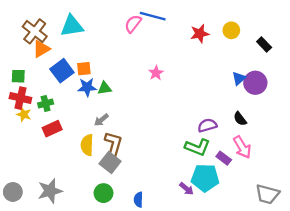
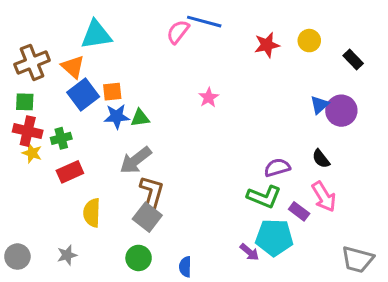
brown cross: (35, 31) -> (32, 62), moved, turned 30
orange triangle: (41, 49) -> (73, 67), moved, turned -48
gray arrow: (101, 120) -> (136, 160), size x1.6
yellow semicircle: (87, 145) -> (92, 213), moved
gray star: (50, 191) -> (67, 255), size x0.6

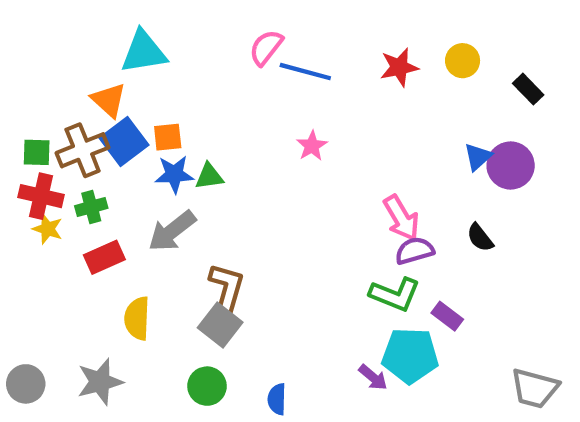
blue line: (204, 22) -> (305, 72), moved
brown cross: (32, 62) -> (83, 150), moved
gray arrow: (136, 160) -> (172, 231), moved
pink arrow: (324, 197) -> (401, 218), moved
gray star: (67, 255) -> (100, 382), size x1.5

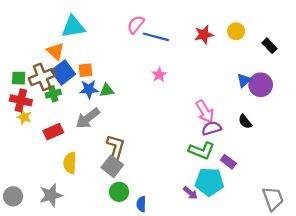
green cross: (91, 207) -> (53, 94), moved
green circle: (207, 386) -> (119, 192), moved
gray trapezoid: (535, 388) -> (273, 199), turned -125

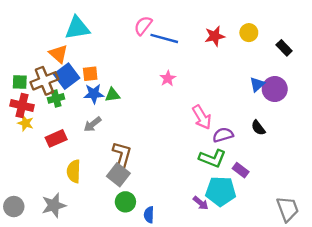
pink arrow: (205, 112) -> (202, 117), moved
gray arrow: (88, 118) -> (93, 124), size x0.7

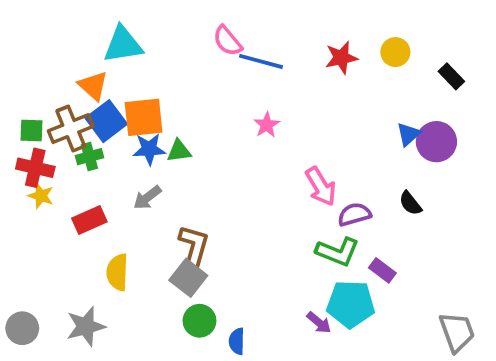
pink semicircle: (143, 26) -> (227, 41), turned -78
orange square: (90, 74) -> (144, 117), size x1.6

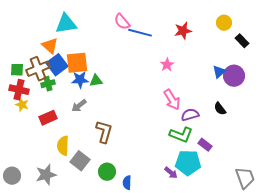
yellow circle: (395, 52) -> (224, 23), moved
pink star: (267, 125) -> (167, 65), moved
gray square: (188, 278) -> (80, 161), moved

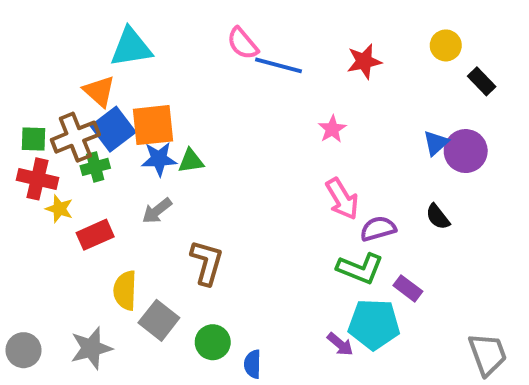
yellow star: (22, 105) -> (59, 209), moved

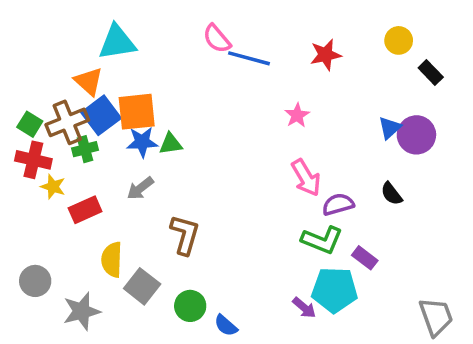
green square: (33, 139) -> (30, 124), turned 30
gray circle: (24, 350) -> (35, 281), moved
blue semicircle: (253, 364) -> (226, 326), turned -50

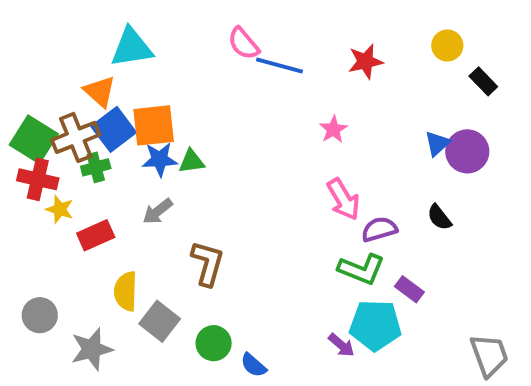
green square: (30, 124) -> (34, 139), size x1.6

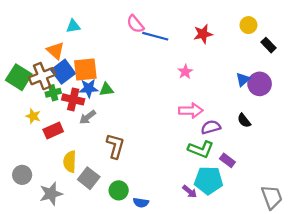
cyan triangle: (132, 48) -> (73, 26), size x0.6
red cross: (38, 179) -> (73, 99), moved
pink arrow: (343, 199) -> (191, 111), turned -60
blue semicircle: (254, 365) -> (141, 203), turned -32

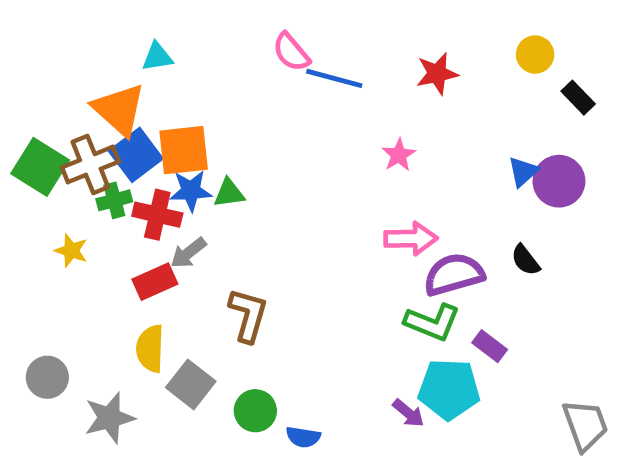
orange triangle: (55, 51) -> (119, 109), size x1.4
purple semicircle: (211, 127) -> (454, 274), size x1.4
red rectangle: (53, 130) -> (155, 282), moved

